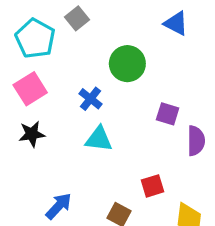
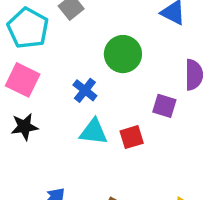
pink square: (30, 89) -> (23, 80), turned -32
purple semicircle: (196, 141) -> (194, 75), moved
red square: (152, 186) -> (132, 137), moved

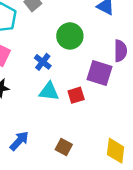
purple square: (164, 106) -> (99, 73), size x1.5

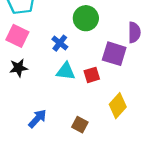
yellow diamond: (116, 151) -> (118, 106), moved, turned 35

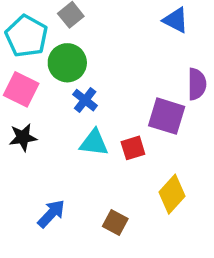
green circle: (86, 18) -> (67, 63), moved

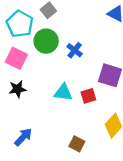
blue cross: (85, 100) -> (75, 50), moved
blue arrow: (51, 214) -> (23, 137), moved

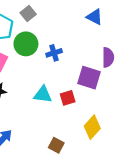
blue cross: (75, 50) -> (54, 53), turned 35

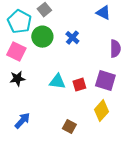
blue cross: (54, 53) -> (72, 38), moved, turned -32
purple square: (89, 78) -> (105, 81), moved

